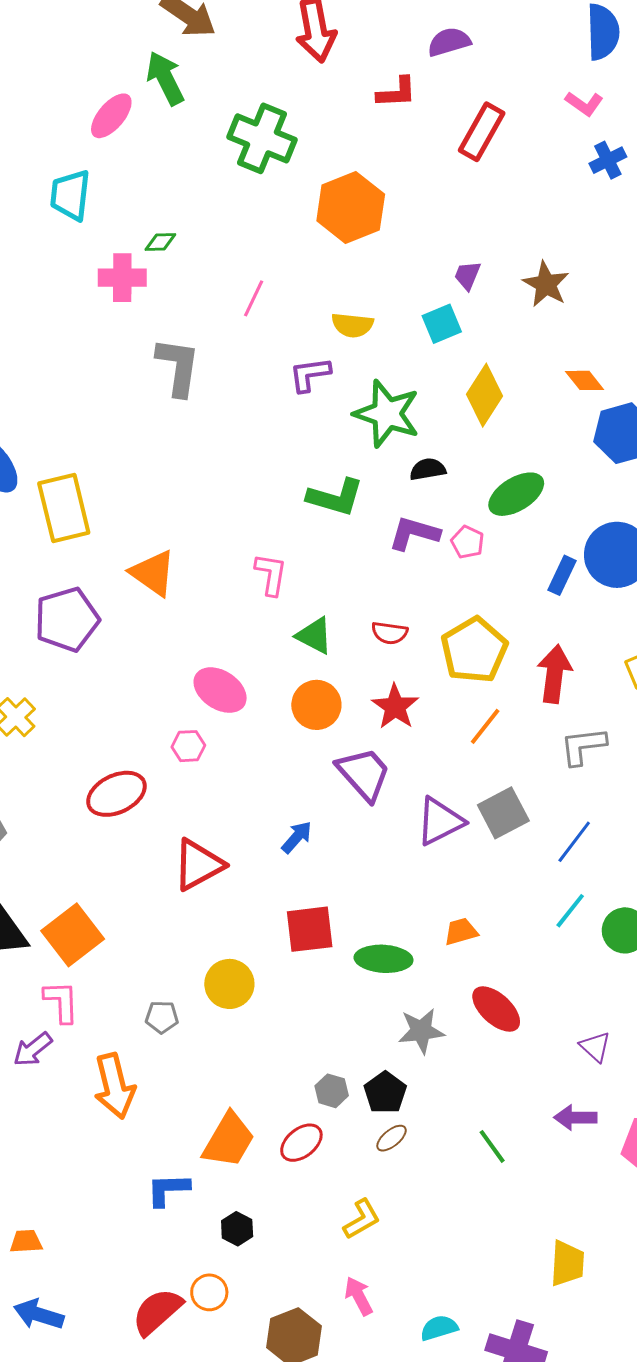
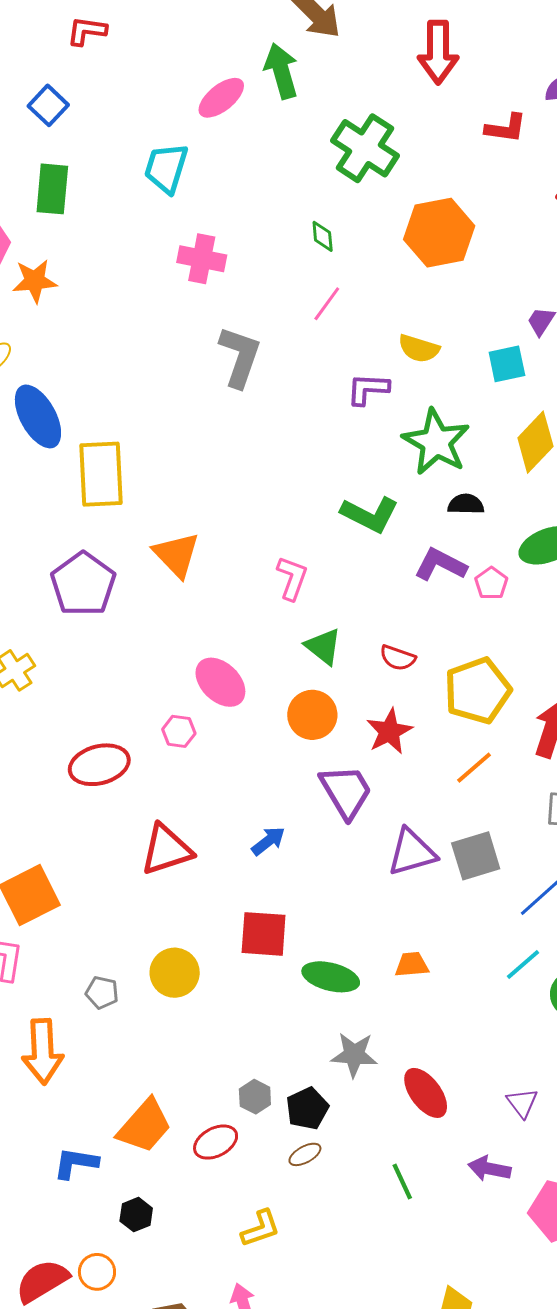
green diamond: (160, 242) -> (323, 236), moved, turned 76
purple pentagon: (67, 619) -> (83, 584), turned -30
red ellipse: (496, 1009) -> (426, 1093), moved

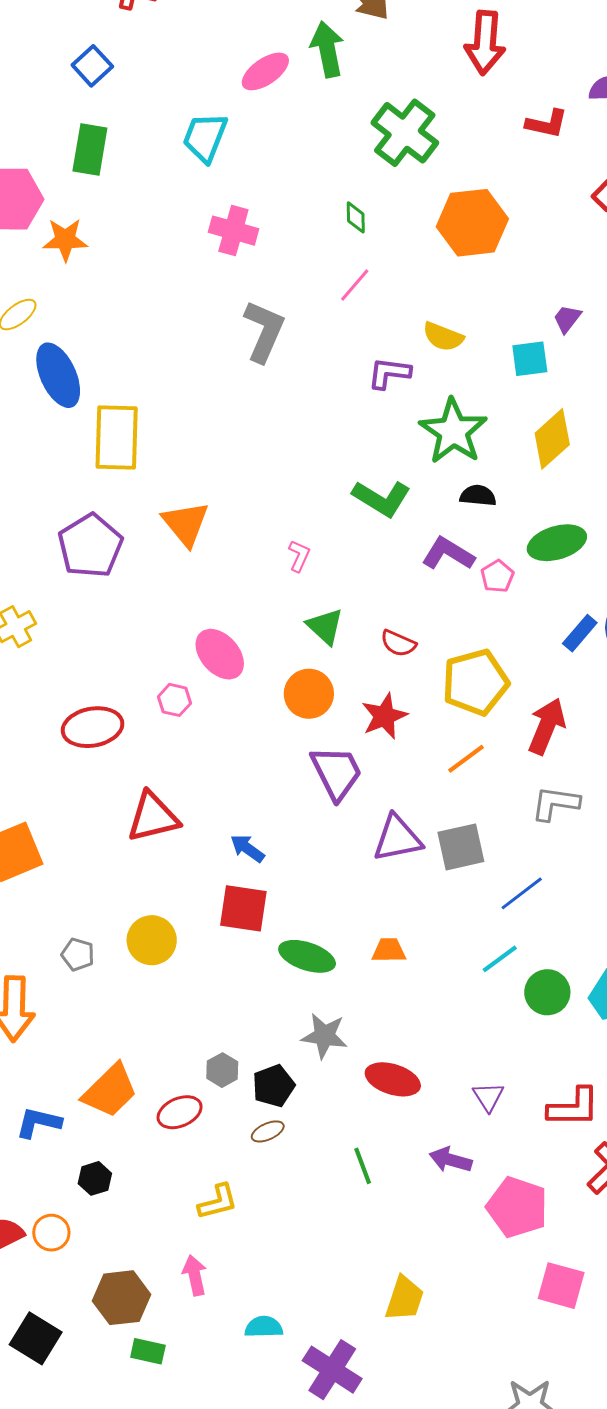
pink L-shape: (292, 578) -> (299, 556), size x0.7
blue arrow: (268, 841) -> (247, 848), moved, turned -111
red ellipse: (426, 1093) -> (393, 1079), turned -40

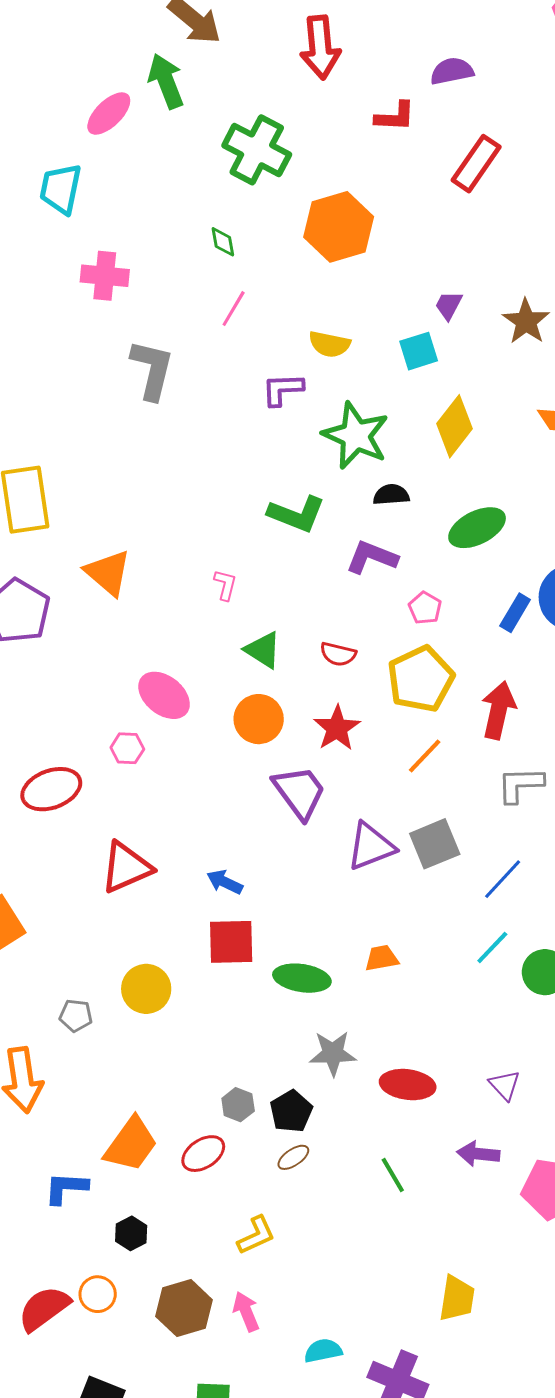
pink pentagon: (497, 576) -> (425, 608), moved
brown hexagon: (122, 1298) -> (184, 1308), moved

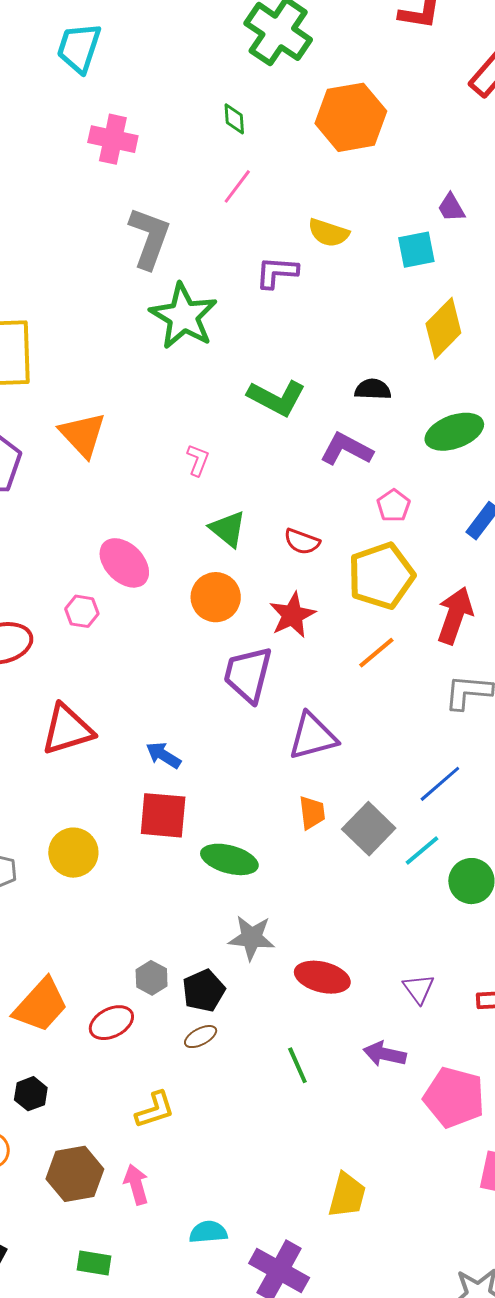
purple trapezoid: (449, 305) -> (451, 208), turned -64
green star: (356, 436) -> (184, 316), moved
purple trapezoid: (299, 792) -> (248, 674), turned -136
gray square: (435, 844) -> (369, 829), moved, turned -30
orange trapezoid: (382, 958) -> (312, 813), moved, turned 87

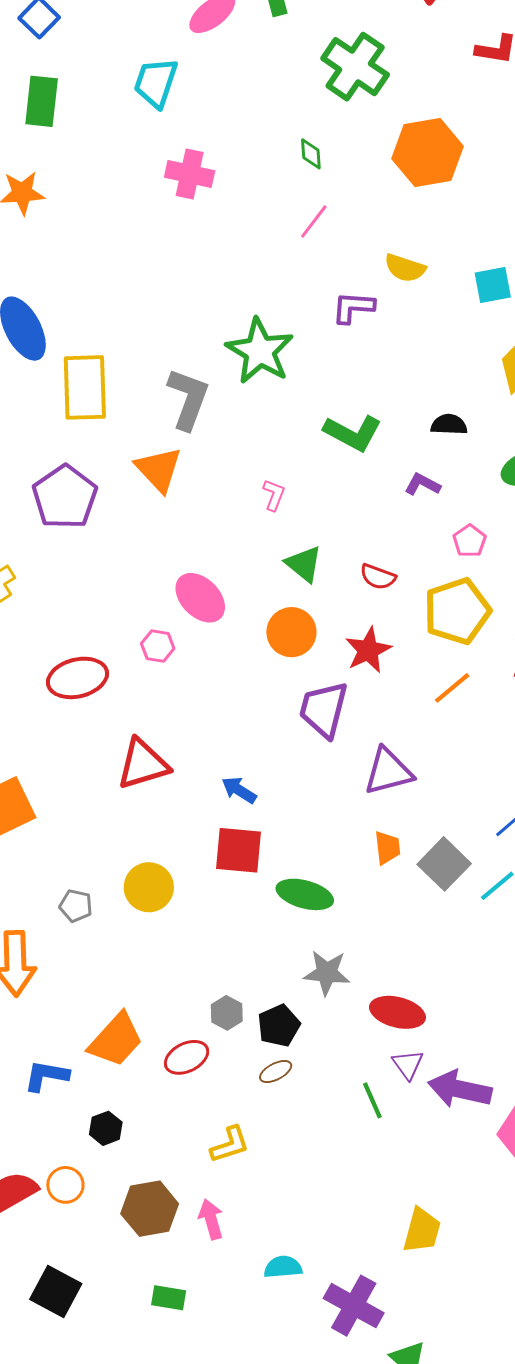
gray L-shape: (149, 238) -> (188, 399), moved
purple L-shape: (346, 449) -> (422, 484), size x0.7
purple triangle: (419, 989) -> (408, 1064), moved
purple arrow: (385, 1054) -> (460, 1089), size x1.5

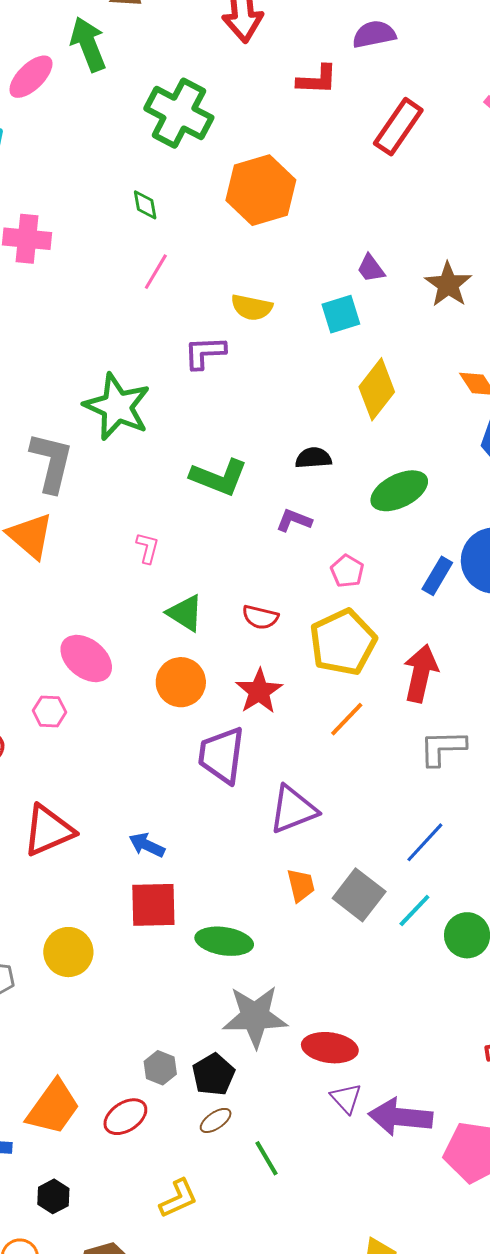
gray star: (327, 973) -> (255, 1016), size x1.4
green line: (372, 1100) -> (266, 1158), moved

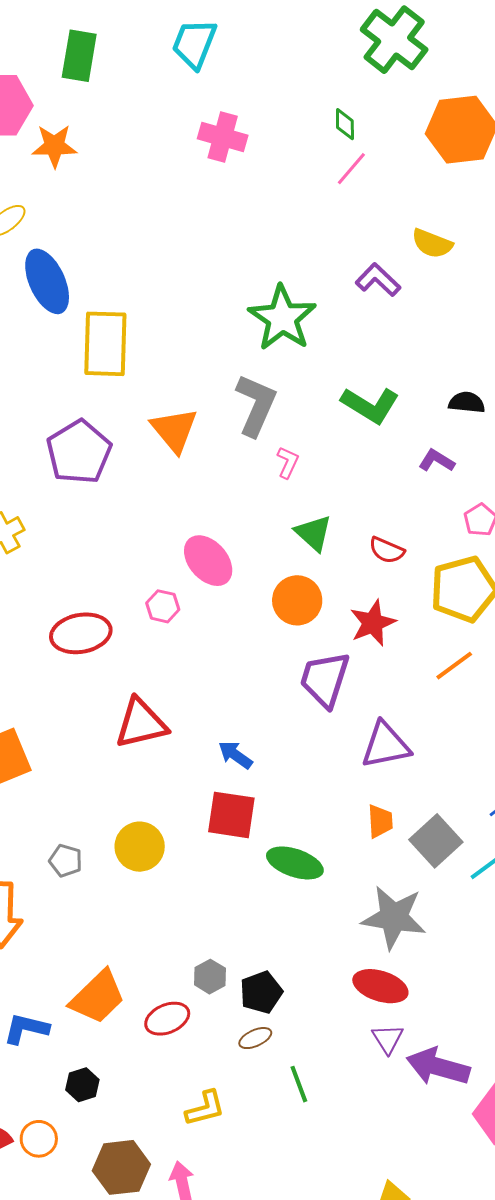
pink line: (156, 272) -> (351, 169), moved
purple L-shape: (205, 353) -> (378, 280), turned 36
gray L-shape: (51, 462) -> (256, 405), moved
gray star: (255, 1016) -> (394, 917), moved

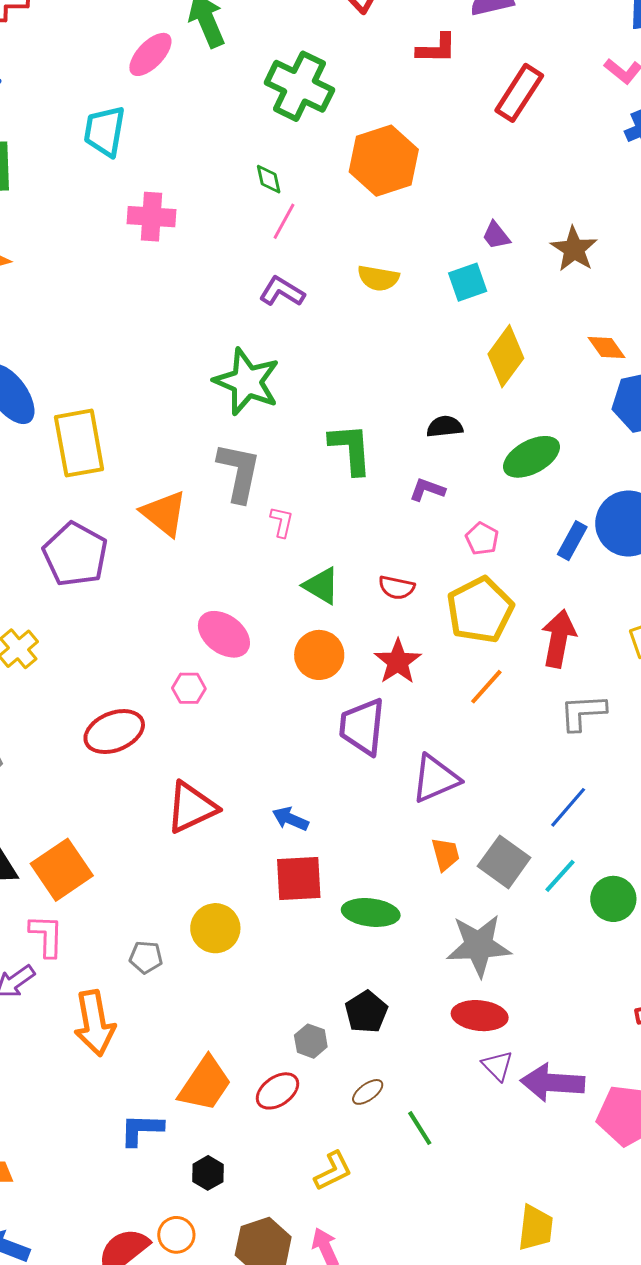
purple L-shape: (378, 280) -> (282, 291), moved
green L-shape: (370, 405) -> (351, 449), turned -114
black pentagon: (261, 992) -> (366, 1012), moved

